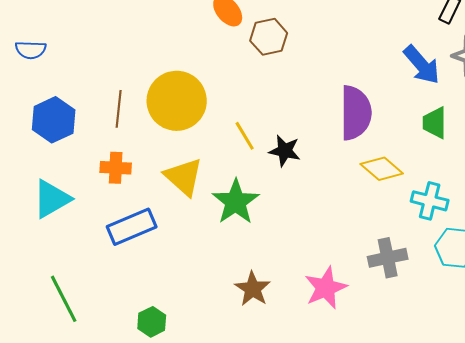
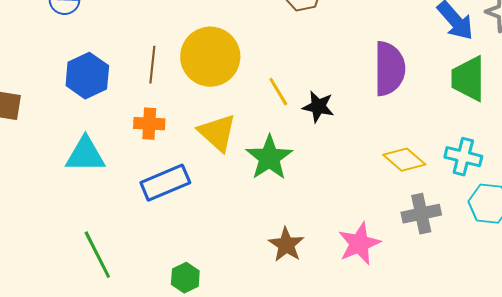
green trapezoid: (435, 123) -> (468, 79), size x1.4
yellow diamond: (382, 169) -> (404, 160), moved
cyan triangle: (52, 199) -> (85, 155), turned 30

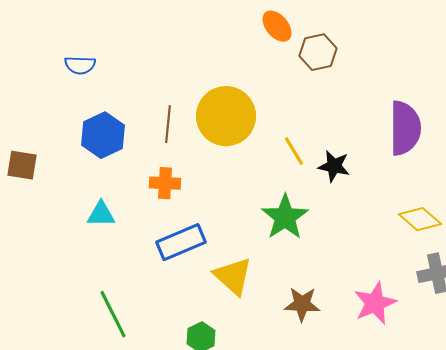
yellow triangle: (217, 133) -> (233, 276), moved
cyan triangle: (85, 155) -> (101, 214), size x0.7
brown star: (286, 245) -> (302, 304), turned -30

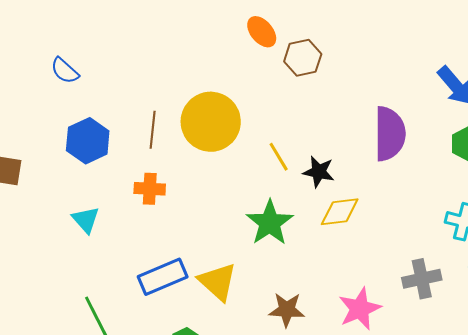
blue semicircle: (80, 65) -> (65, 71), turned 40
cyan triangle: (101, 214) -> (86, 220), turned 48
yellow diamond: (420, 219) -> (340, 212), moved, turned -48
blue rectangle: (181, 242) -> (163, 277), moved

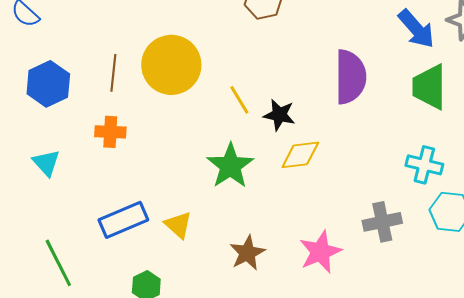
yellow triangle: (218, 282) -> (178, 225), size x0.7
brown star: (287, 310) -> (247, 253), turned -30

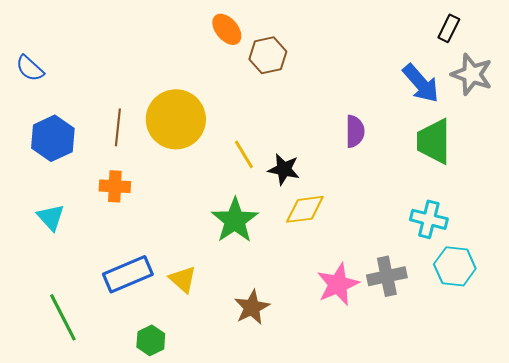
purple semicircle: (350, 77) -> (355, 131), size x0.6
pink star: (320, 252) -> (338, 284), moved

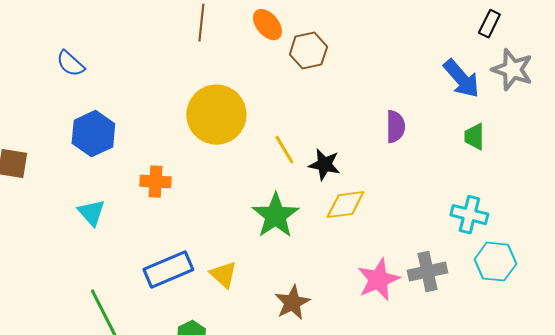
brown line: (118, 127) -> (201, 23), moved
green trapezoid: (434, 141) -> (474, 137), size x0.6

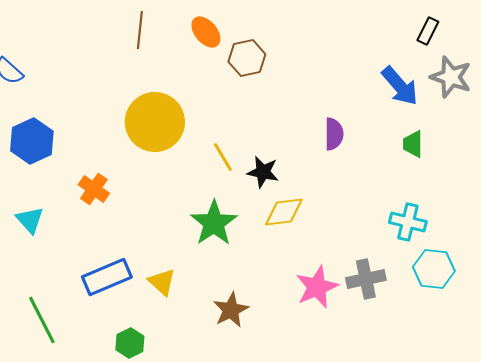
orange cross: (155, 182) -> (94, 189), turned 32

